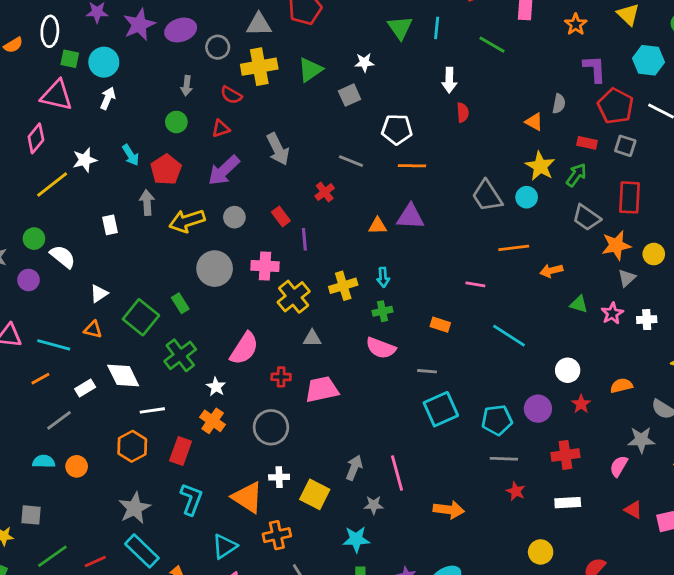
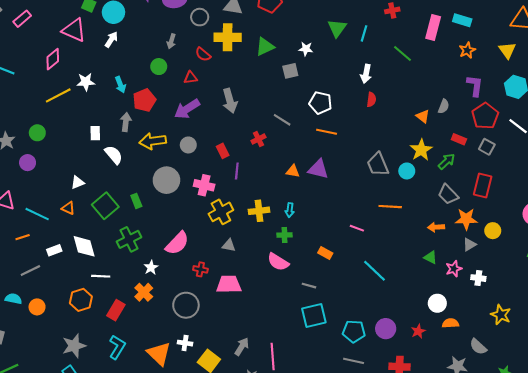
white semicircle: (63, 257) -> (114, 155), moved
orange arrow: (551, 271) -> (436, 227), moved
white circle: (568, 370) -> (437, 303), moved

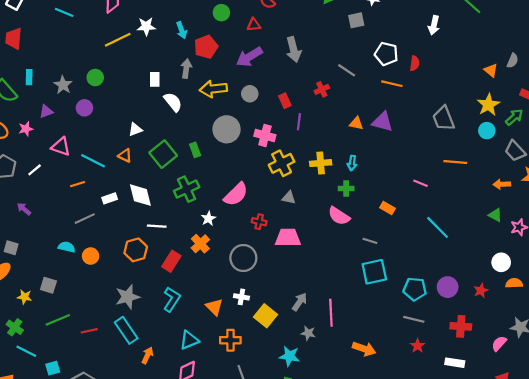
red semicircle: (371, 100) -> (415, 63), moved
cyan circle: (407, 171) -> (487, 131), moved
orange triangle: (159, 354) -> (214, 307), size x0.7

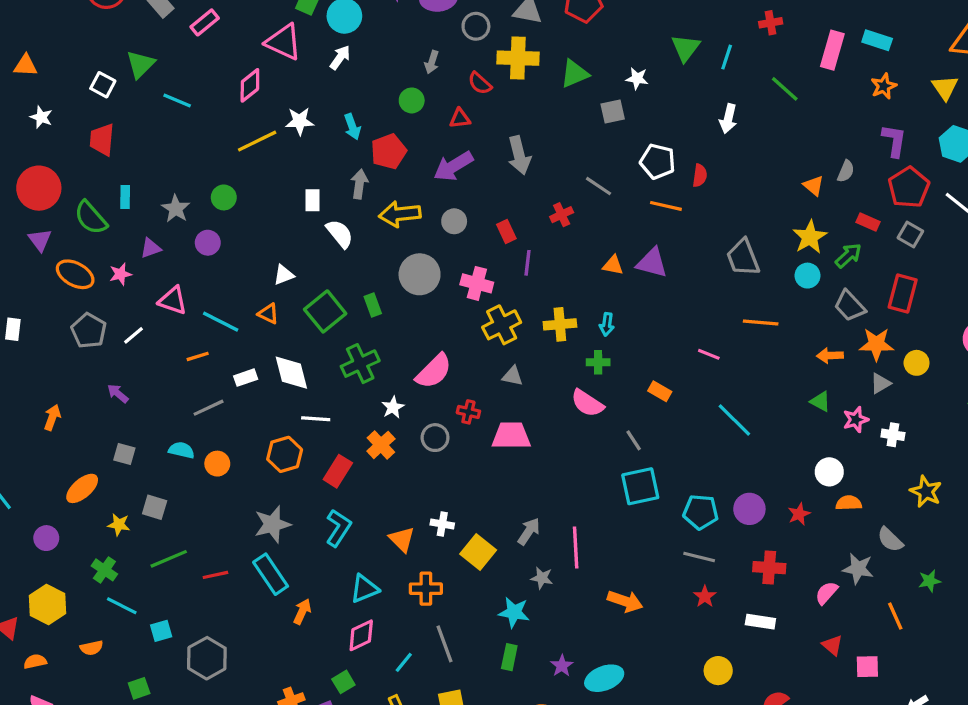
gray line: (370, 241) -> (634, 440), turned 40
gray square: (11, 248) -> (124, 454), moved
gray circle: (243, 258) -> (435, 438), moved, size x0.7

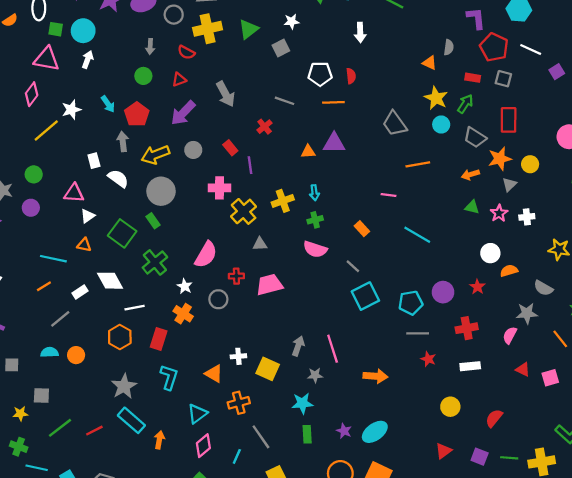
gray circle: (420, 274) -> (161, 191), moved
pink triangle: (173, 301) -> (74, 193), moved
orange rectangle: (660, 391) -> (362, 229), turned 32

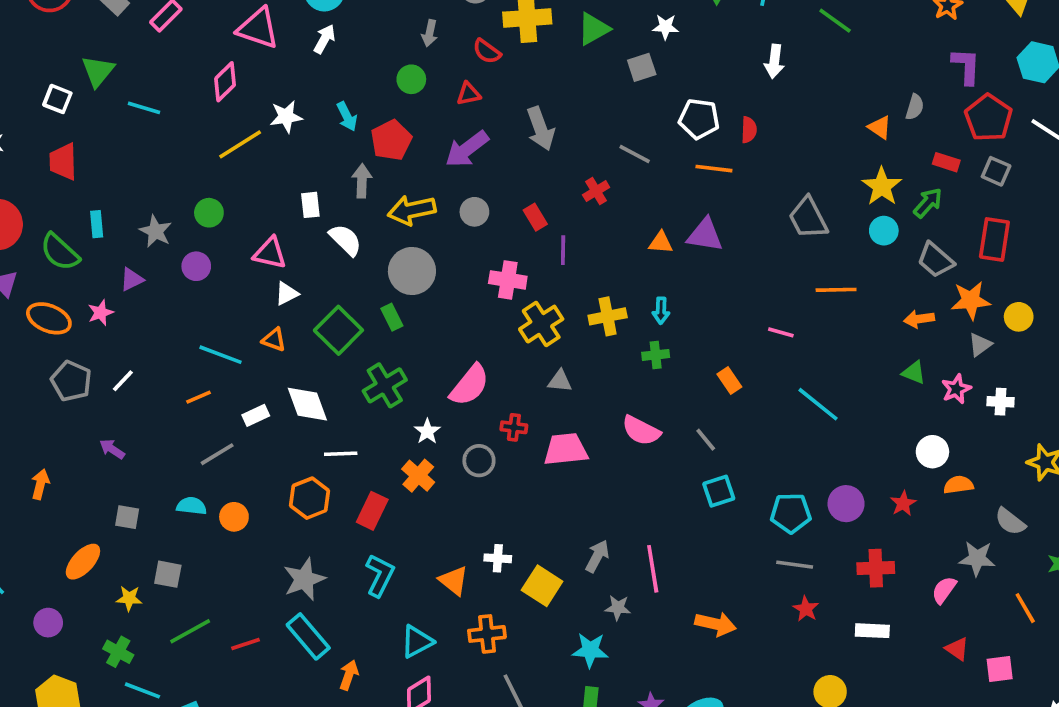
pink semicircle: (315, 249) -> (641, 431), moved
cyan square: (365, 296) -> (719, 491), size x0.7

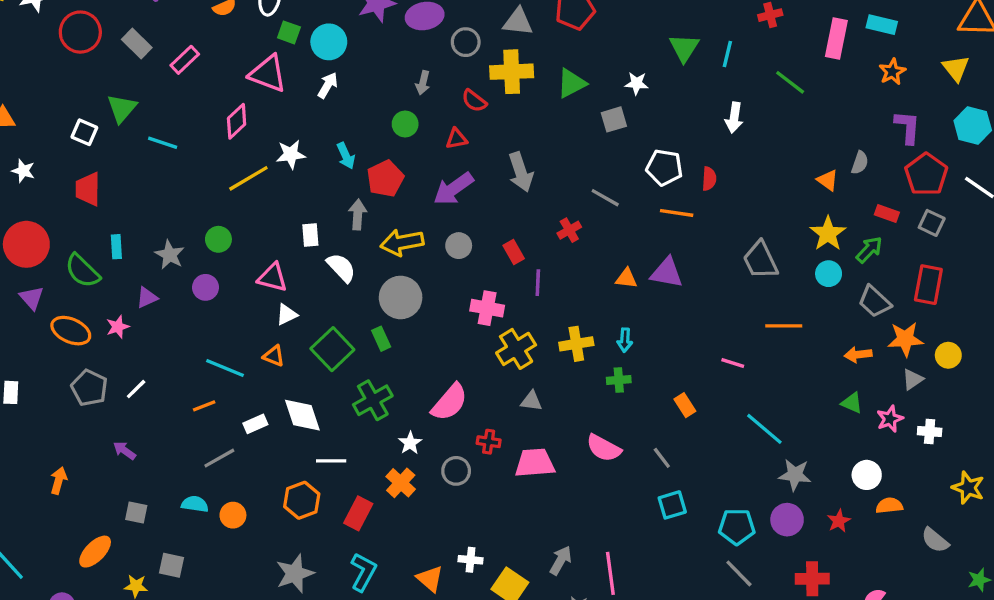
gray star: (977, 558) -> (795, 475), moved
gray line: (795, 565) -> (739, 573), turned 36

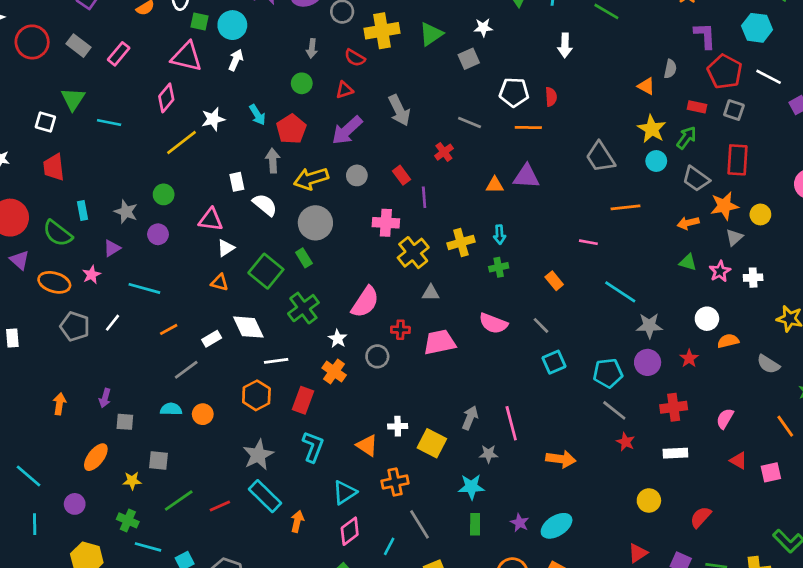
cyan line: (225, 368) -> (144, 288), moved
purple arrow: (124, 451) -> (105, 398), moved, turned -102

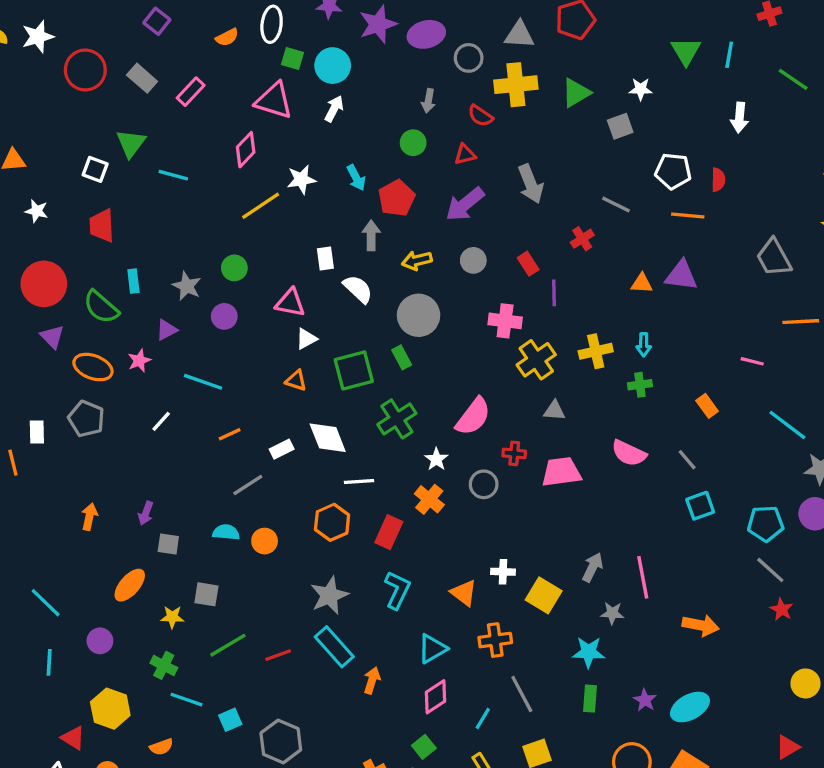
yellow arrow: (311, 179) -> (417, 261), size x0.7
green square: (266, 271) -> (354, 370), turned 32
gray pentagon: (75, 326) -> (86, 419), moved

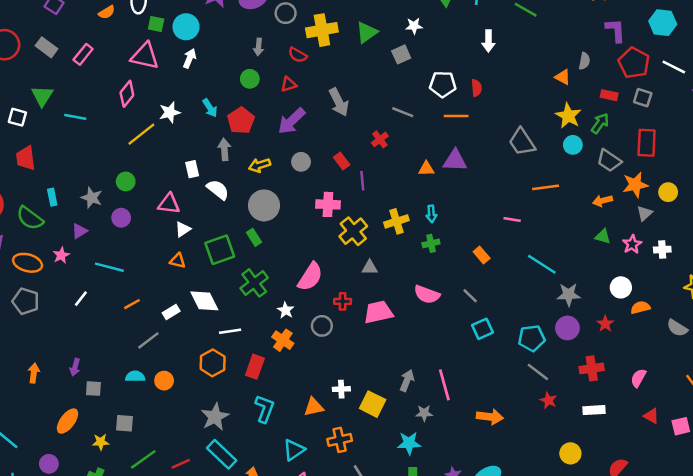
orange triangle: (464, 593) -> (314, 407), turned -45

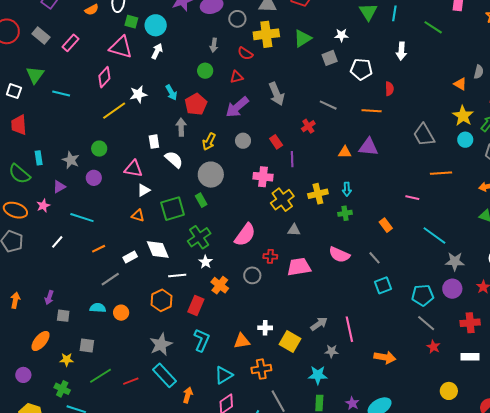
white pentagon: (443, 84) -> (361, 69), moved
yellow arrow: (259, 165) -> (209, 142), turned -48
white star: (286, 310) -> (205, 262), moved
gray arrow: (407, 380) -> (319, 324), turned 30

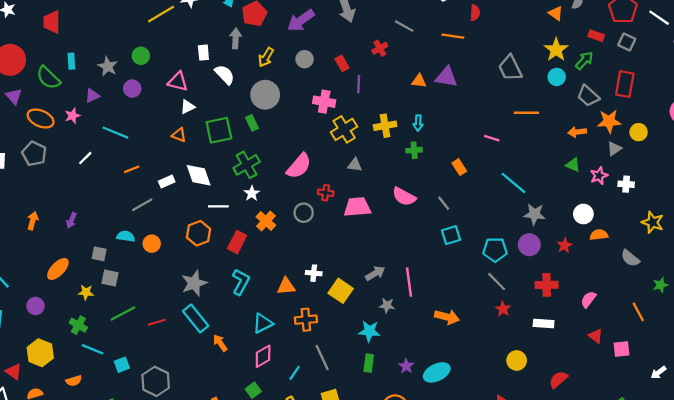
gray square: (63, 316) -> (99, 254), moved
orange arrow: (188, 395) -> (220, 343), turned -56

